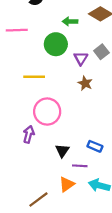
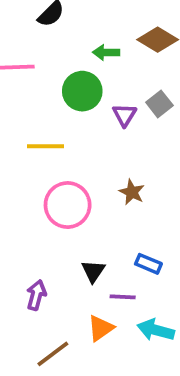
brown star: (85, 83) -> (132, 192), moved
purple arrow: (29, 134) -> (36, 295), moved

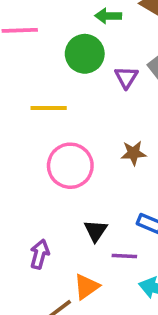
brown star: (132, 192) -> (133, 153), turned -30
orange triangle: (101, 328) -> (87, 287), moved

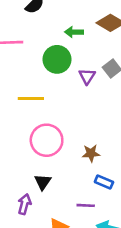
brown star: (133, 153) -> (91, 153), moved
black triangle: (96, 231) -> (43, 182), moved

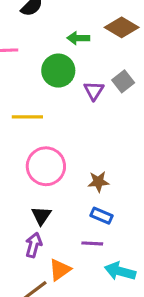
blue rectangle: (104, 182) -> (102, 216), moved
purple arrow: (24, 204) -> (34, 245), moved

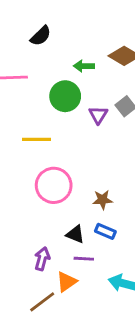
black triangle: (41, 216) -> (75, 234), moved, turned -42
purple line: (92, 243) -> (84, 259), moved

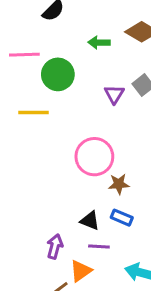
green circle: (65, 96) -> (58, 74), moved
yellow line: (36, 139) -> (33, 112), moved
pink circle: (54, 185) -> (94, 157), moved

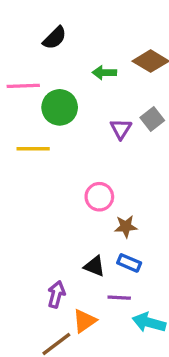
pink circle: (94, 157) -> (99, 197), size x0.7
purple line: (99, 246) -> (119, 298), moved

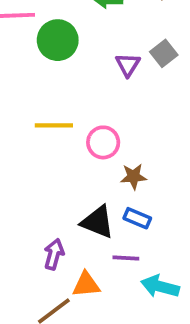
yellow line: (33, 149) -> (54, 125), moved
black triangle: (94, 266) -> (97, 222), size x1.4
orange triangle: (84, 321) -> (86, 285), turned 30

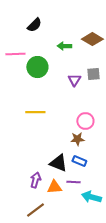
gray square: (164, 53) -> (93, 74), turned 32
pink circle: (103, 142) -> (85, 121), moved
orange triangle: (86, 285) -> (54, 187), moved

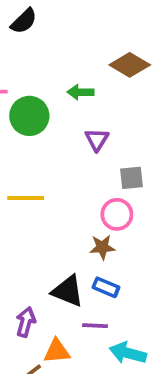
black semicircle: (34, 25) -> (24, 21), moved
green arrow: (64, 46) -> (80, 92), moved
gray square: (93, 74) -> (131, 178), moved
orange triangle: (54, 187) -> (57, 351), moved

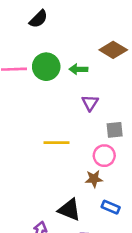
green circle: (29, 116) -> (46, 67), moved
yellow line: (26, 198) -> (57, 143), moved
blue rectangle: (106, 287) -> (111, 207), moved

